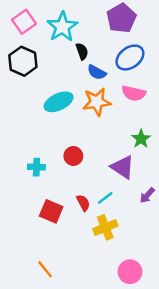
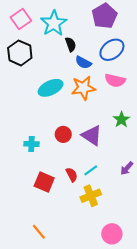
purple triangle: (123, 167) -> (92, 135), moved

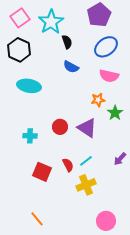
blue semicircle: (83, 62) -> (71, 67), moved
cyan ellipse: (51, 88) -> (29, 86), moved, turned 35
orange star: (83, 88) -> (98, 100), moved, size x0.6

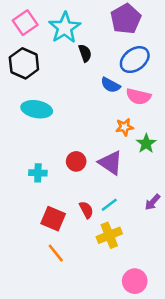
blue semicircle: (71, 67) -> (111, 85), moved
orange line: (37, 219) -> (56, 253), moved

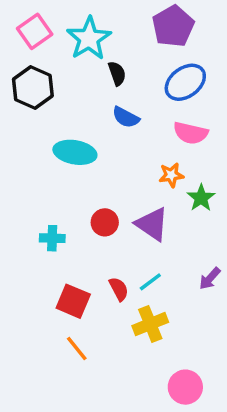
blue semicircle: (111, 85) -> (126, 117), moved
cyan ellipse: (37, 109) -> (75, 152), moved

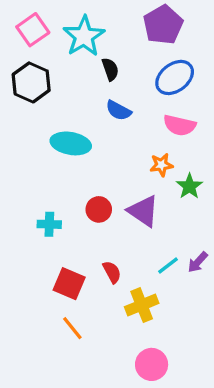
cyan line: (150, 282) -> (168, 265), moved
pink circle: (185, 387) -> (152, 364), moved

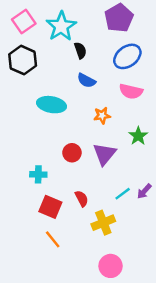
orange star: (161, 165) -> (102, 115), moved
purple triangle: (143, 211) -> (104, 154), turned 35
cyan cross: (49, 224) -> (38, 174), moved

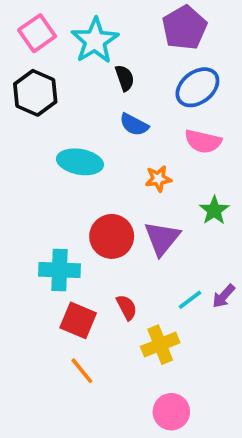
red circle: (72, 153) -> (112, 236), size x1.5
cyan cross: (38, 174) -> (59, 270), size x1.5

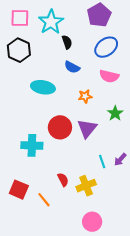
pink square: (37, 33) -> (20, 18), turned 36
cyan line: (190, 300) -> (102, 162), turned -72
red semicircle: (127, 307) -> (63, 180), moved
red square: (78, 320) -> (19, 190), moved

